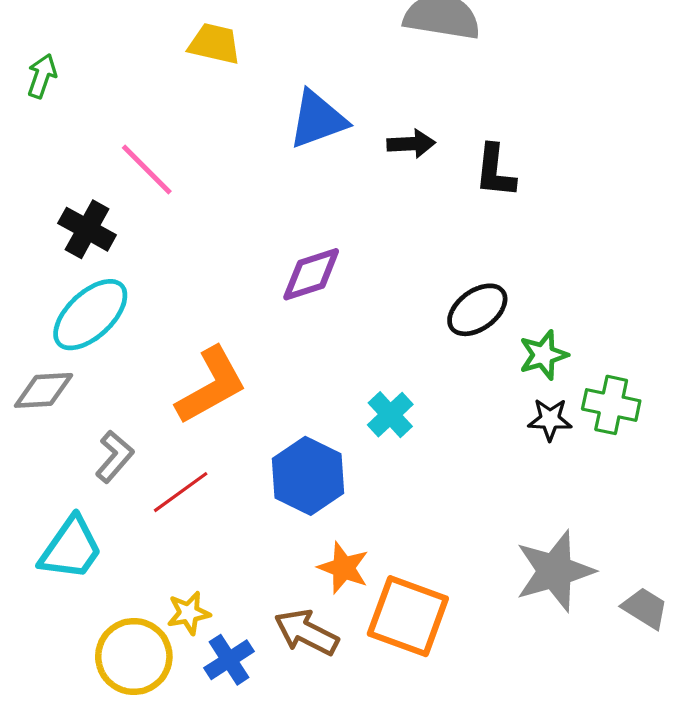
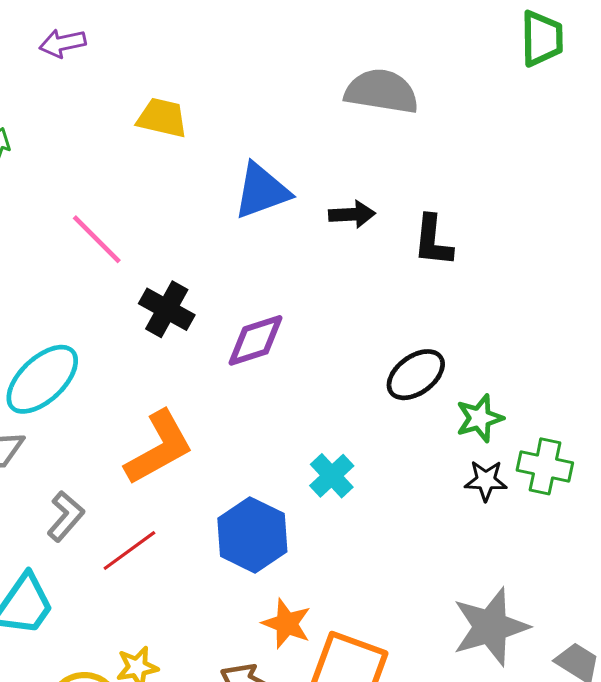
black cross: (87, 229) -> (167, 309), moved

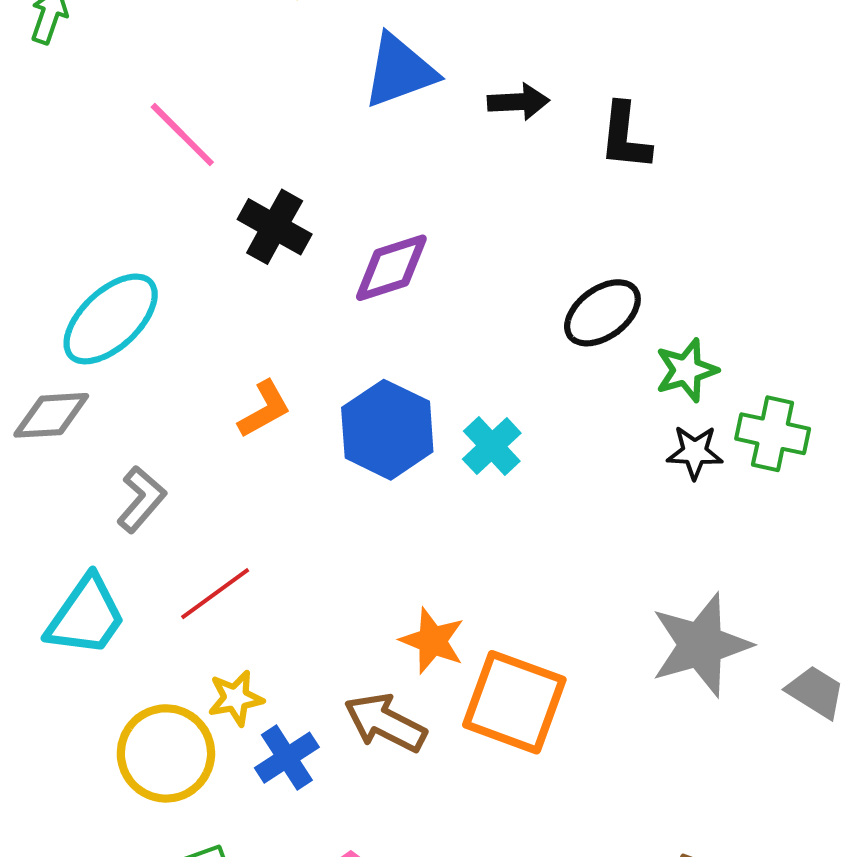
orange L-shape: (159, 448) -> (264, 409), size x0.6
blue hexagon: (252, 535) -> (387, 430), moved
red line: (129, 551) -> (215, 594), moved

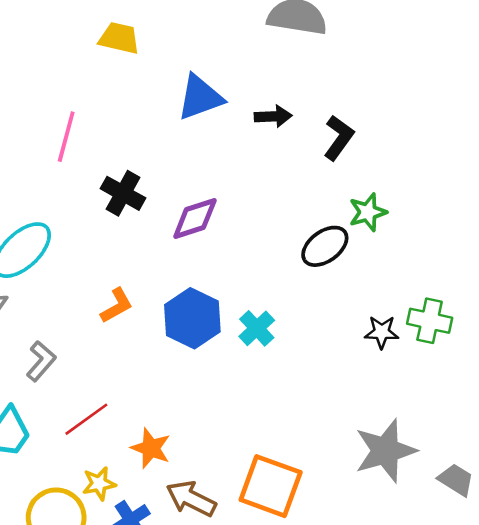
pink line: (182, 135) -> (66, 137), turned 60
black L-shape: (625, 137) -> (339, 138), turned -150
green star: (686, 370) -> (368, 212), moved
orange star: (432, 641) -> (151, 448), moved

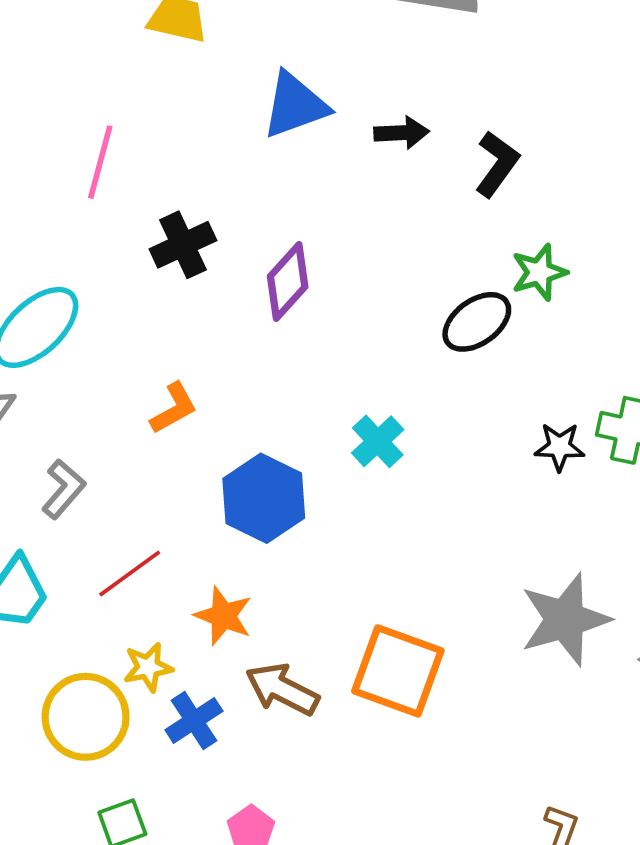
black cross: (123, 193) -> (183, 245), turned 36
purple diamond: (195, 219) -> (288, 282), turned -30
blue hexagon: (192, 318) -> (264, 498), moved

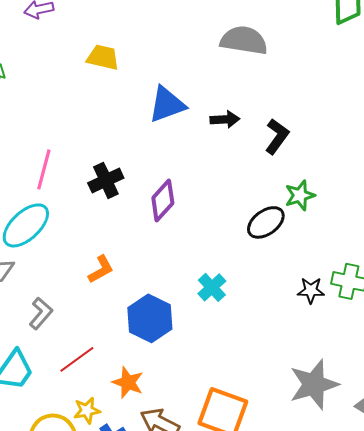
pink line: (100, 162) -> (44, 169), moved

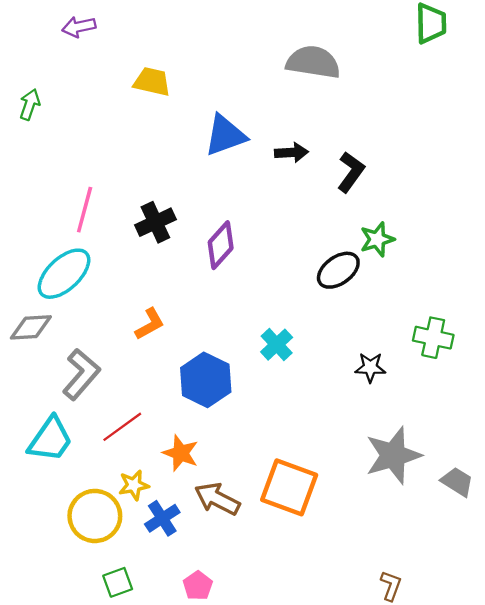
black star: (311, 290) -> (370, 367), moved
gray L-shape: (41, 313) -> (81, 374), size x1.4

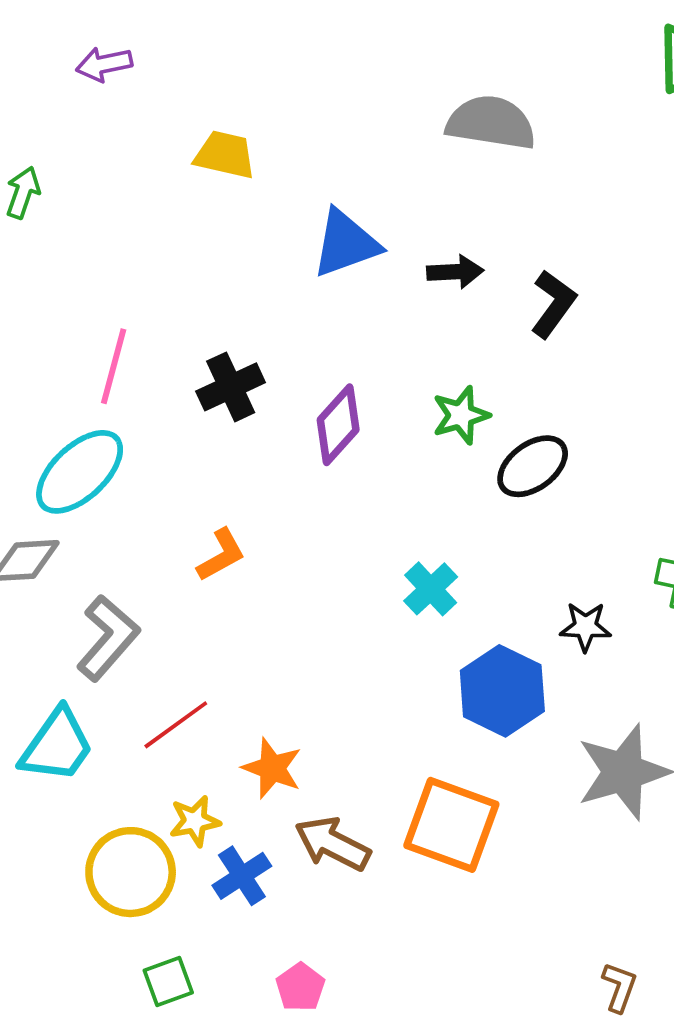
green star: (377, 239) -> (461, 415), moved
blue hexagon: (206, 380) -> (502, 691), moved

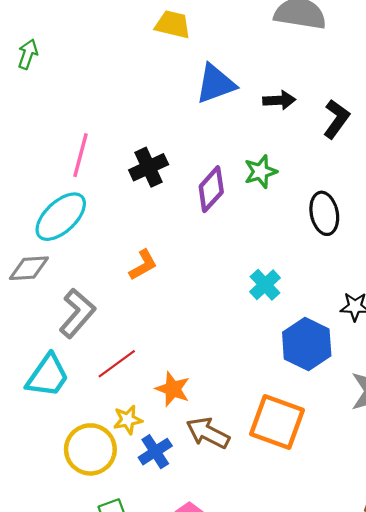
yellow trapezoid: (225, 155) -> (173, 24), moved
green star: (461, 415) -> (261, 172), moved
black ellipse: (533, 466) -> (324, 213), turned -66

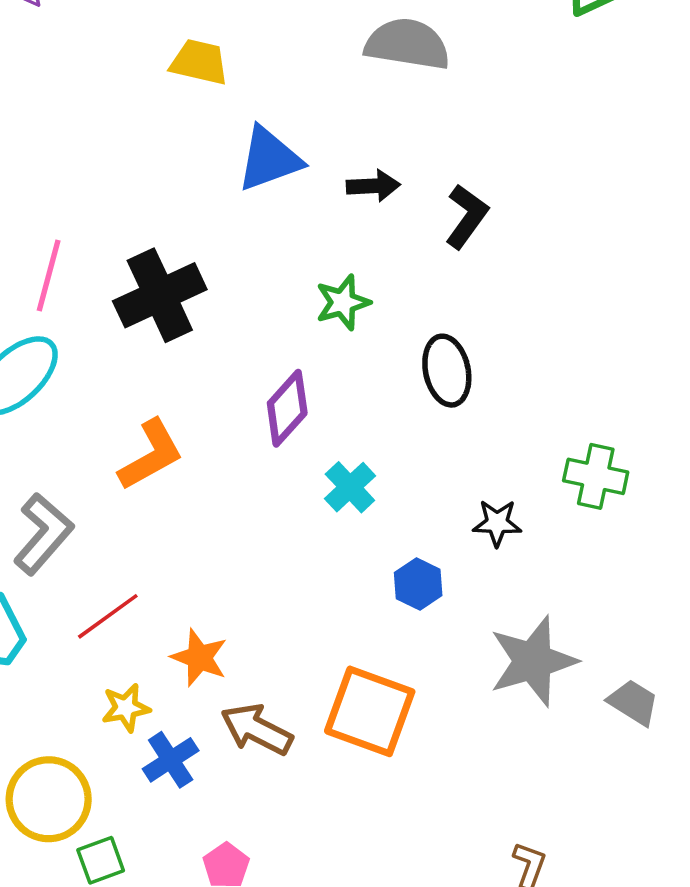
black cross: (149, 167) -> (160, 295), size x1.4
purple diamond: (211, 189) -> (287, 408), moved
orange L-shape: (143, 265) -> (151, 455), size x1.4
blue hexagon: (307, 344) -> (418, 584), size x0.6
yellow circle: (90, 449) -> (49, 799), moved

